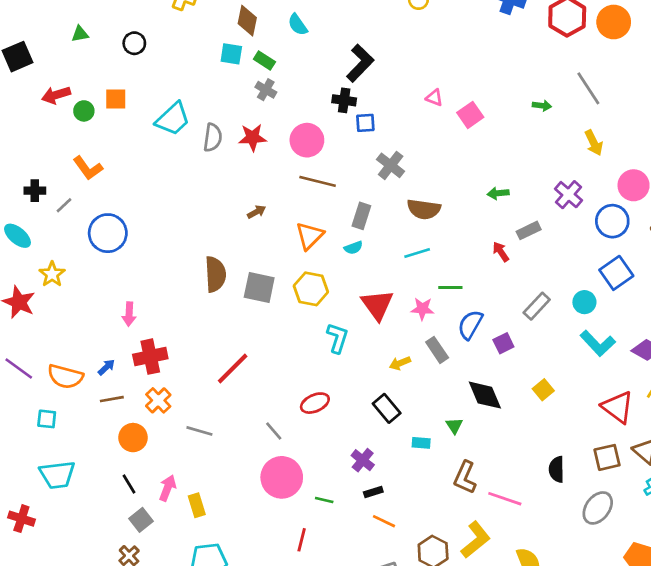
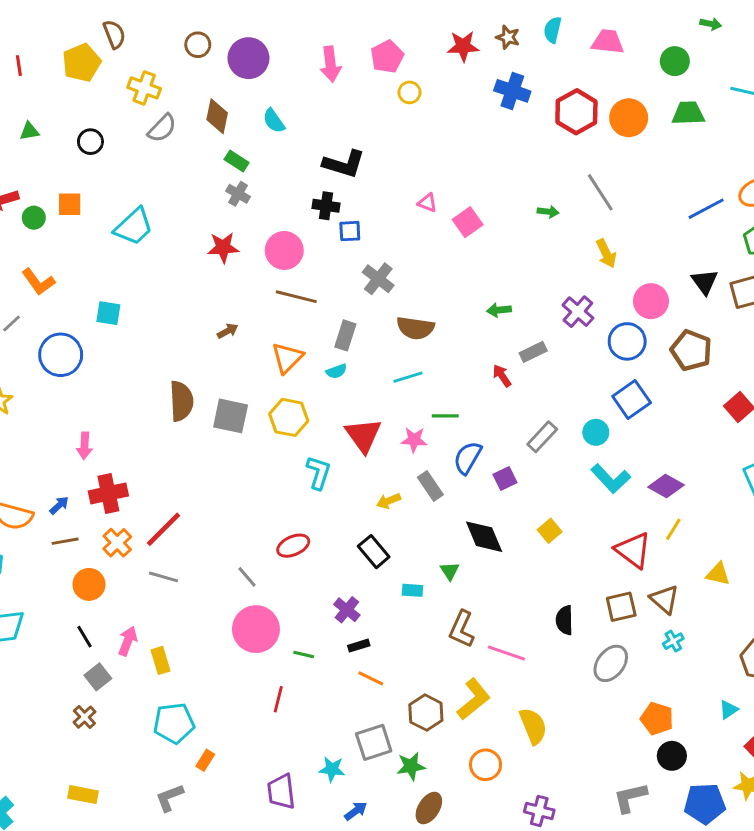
cyan square: (231, 54) -> (108, 313), moved
black L-shape: (360, 63) -> (344, 164), turned 63
gray semicircle: (213, 137) -> (162, 128), moved, turned 36
red line: (233, 369) -> (164, 529), moved

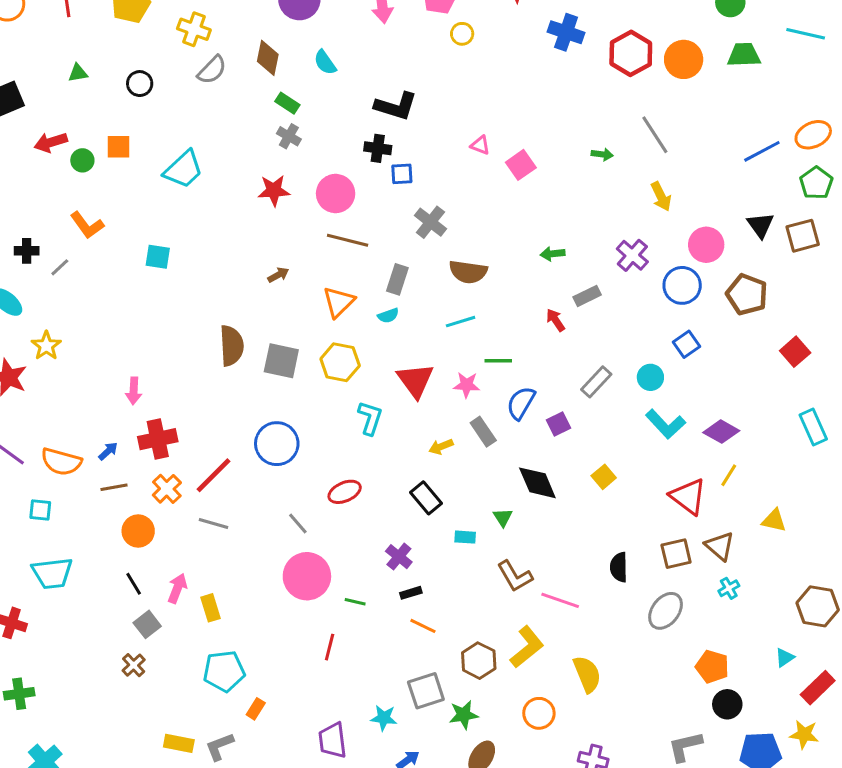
blue circle: (61, 355) -> (277, 444), moved
blue square: (632, 400) -> (687, 344), size x0.7
brown L-shape: (462, 629) -> (515, 576), turned -54
yellow rectangle: (83, 795) -> (179, 743), moved

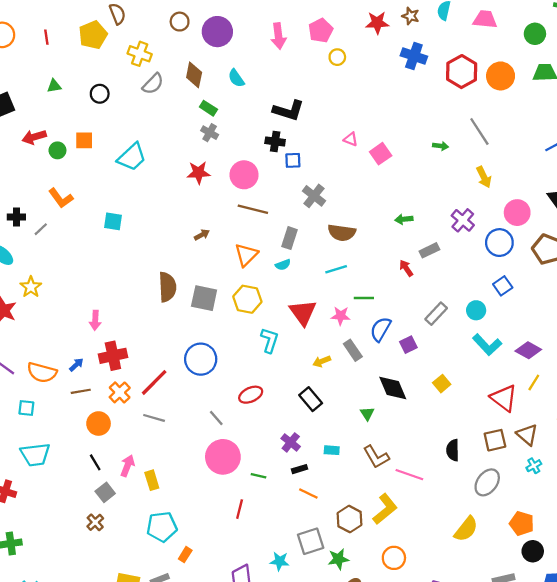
cyan rectangle: (465, 537) -> (332, 450), moved
yellow semicircle: (587, 674) -> (466, 529), moved, turned 60

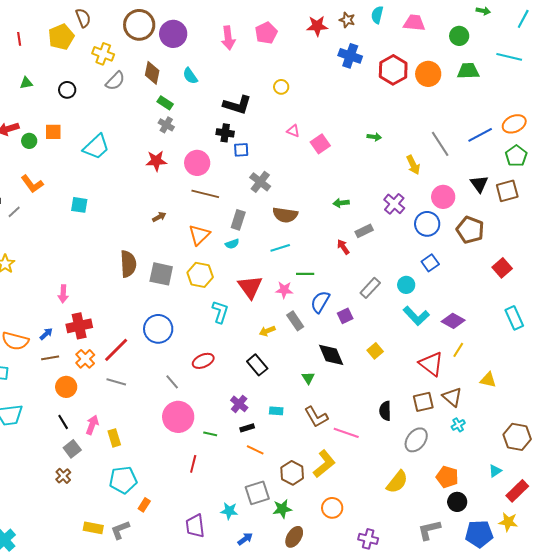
brown circle: (180, 22) -> (139, 25), size x1.8
yellow circle: (337, 57) -> (281, 87), moved
gray line: (479, 132) -> (440, 144), moved

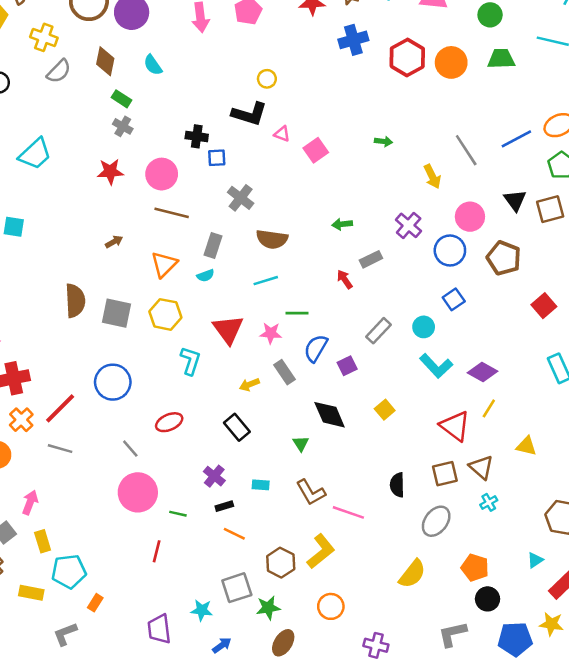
blue cross: (350, 56) -> (353, 40), turned -35
black L-shape: (237, 105) -> (249, 114), moved
yellow rectangle: (114, 438) -> (43, 541), moved
yellow rectangle: (93, 528) -> (31, 593), moved

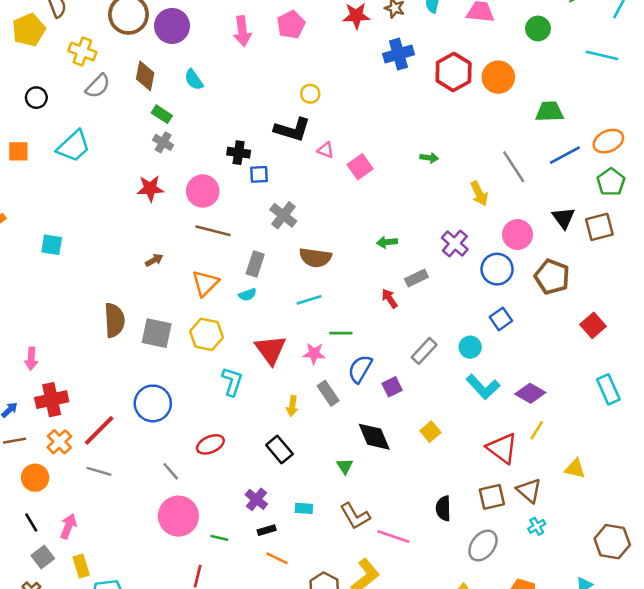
green trapezoid: (501, 59) -> (550, 112), moved
cyan trapezoid: (35, 154) -> (73, 146), moved
yellow arrow: (249, 385) -> (292, 406), turned -60

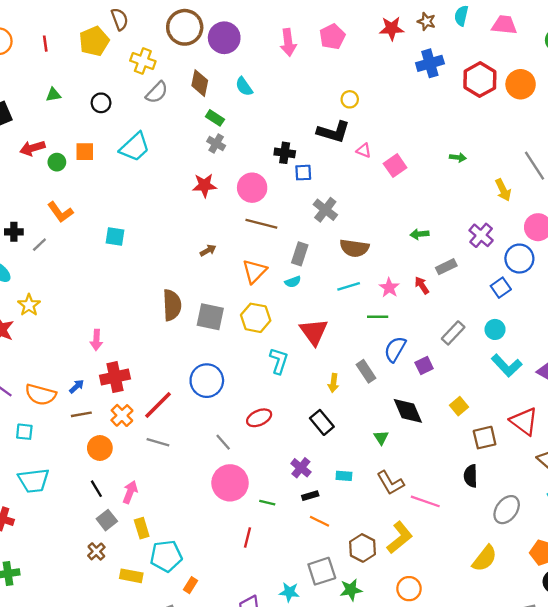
blue square: (501, 319) -> (501, 288), moved
pink star: (314, 354) -> (389, 288), moved, turned 30
brown square: (492, 497) -> (485, 438), moved

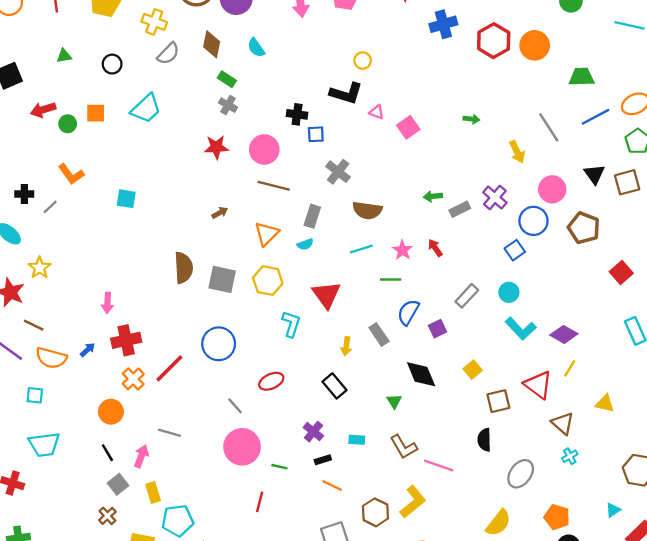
gray rectangle: (446, 267) -> (460, 209), moved
brown line: (81, 414) -> (34, 325), moved, turned 36
gray line: (158, 442) -> (169, 433), moved

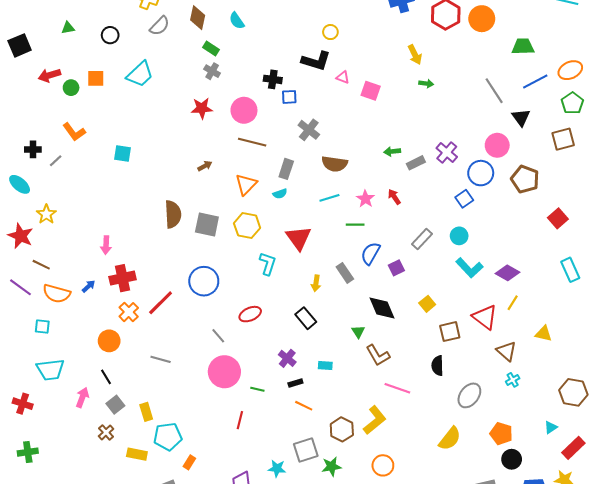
pink square: (408, 127) -> (371, 91), turned -36
yellow arrow: (517, 152) -> (415, 55), moved
black triangle: (594, 174) -> (521, 117), moved
brown L-shape: (404, 447) -> (378, 355), moved
pink arrow: (141, 456) -> (82, 397), moved

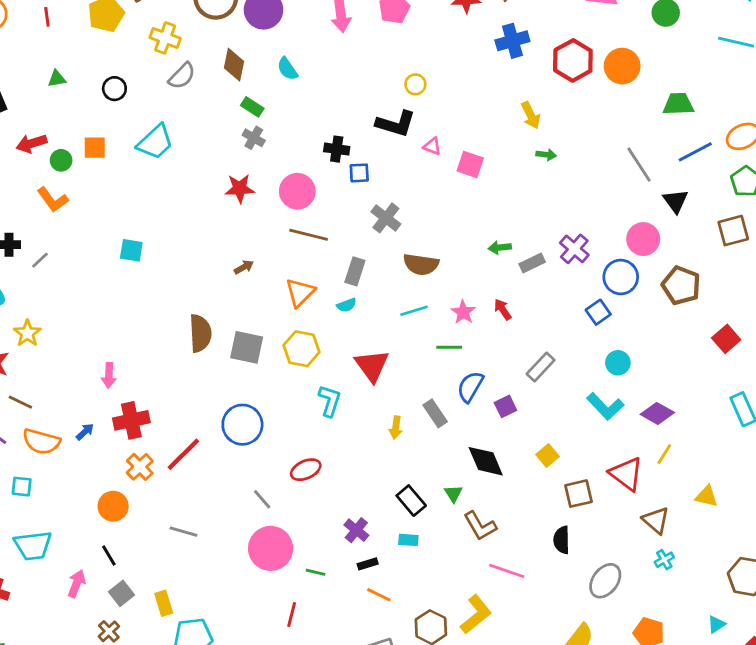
orange L-shape: (74, 132) -> (53, 200), moved
cyan circle: (459, 236) -> (618, 363), moved
black rectangle: (306, 318) -> (411, 501), moved

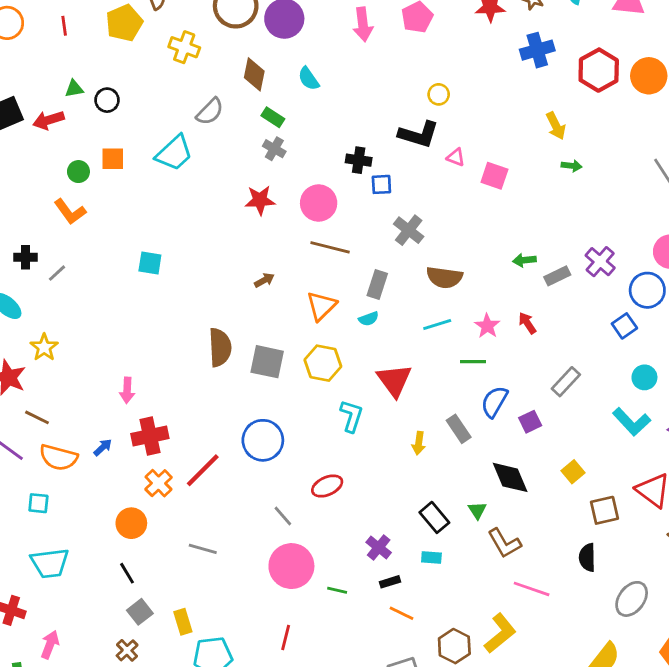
gray semicircle: (182, 76) -> (210, 112), moved
black circle: (114, 89) -> (107, 100), moved
red arrow: (32, 143) -> (48, 120), moved
pink arrow: (77, 584) -> (50, 645), moved
red line: (292, 614) -> (286, 638), moved

